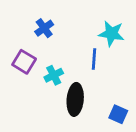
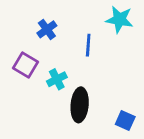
cyan star: (112, 34) -> (119, 19), moved
blue line: (94, 59) -> (88, 45), moved

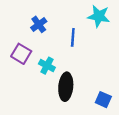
cyan cross: (57, 79) -> (47, 66), turned -35

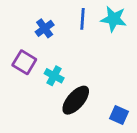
blue line: (73, 37) -> (82, 19), moved
black ellipse: (66, 87) -> (76, 100), turned 36

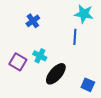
blue line: (82, 19) -> (75, 37), moved
purple square: (24, 62) -> (18, 62), moved

